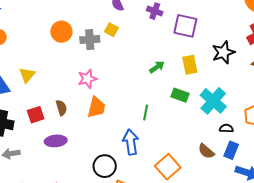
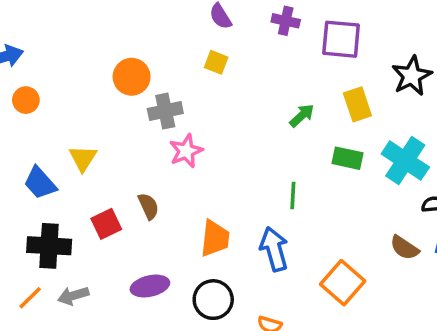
gray cross: (90, 40) -> (165, 111), moved
orange trapezoid: (96, 107) -> (215, 238), moved
purple ellipse: (56, 141) -> (150, 286), moved
black circle: (105, 166) -> (213, 300), moved

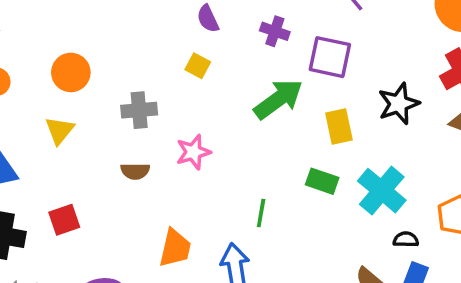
orange circle: (132, 77) -> (71, 72), moved
green arrow: (302, 116) -> (278, 99), moved, size x1.8
pink star: (186, 151) -> (193, 152), moved
yellow triangle: (83, 158) -> (60, 130), moved
brown semicircle: (148, 206) -> (135, 171), moved, turned 108

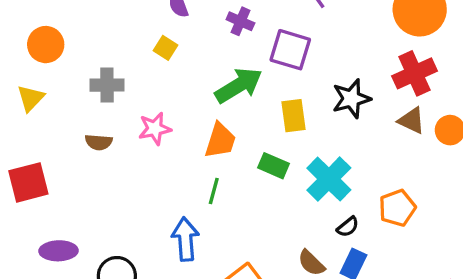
red square: (64, 220) -> (28, 182), size x1.4
black semicircle: (406, 239) -> (348, 227), turned 135
orange trapezoid: (175, 248) -> (220, 141), moved

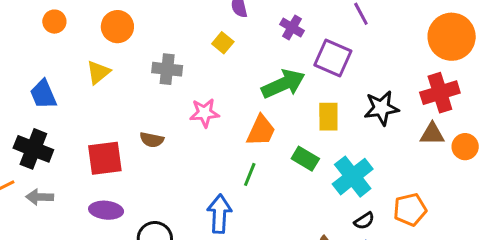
brown triangle: (412, 121) -> (432, 134), turned -32
brown semicircle: (99, 142) -> (152, 140), moved
red square: (28, 182) -> (105, 158), moved

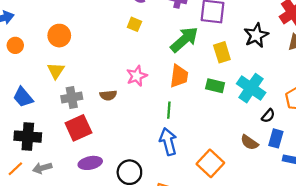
gray cross: (167, 69) -> (72, 98), moved
brown semicircle: (152, 140) -> (108, 95), moved
green line: (250, 174) -> (169, 110), moved

